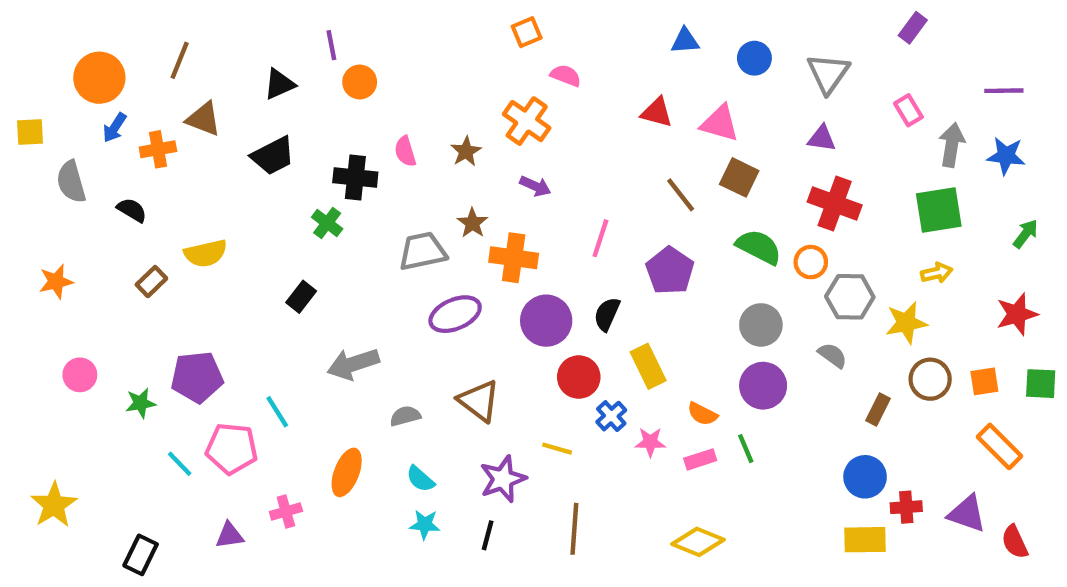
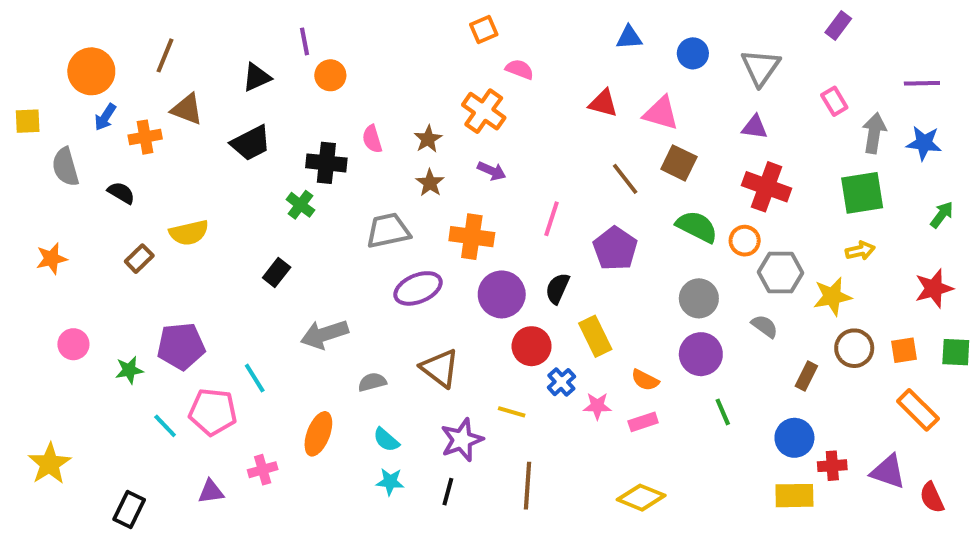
brown star: (472, 223) -> (430, 183), moved
green line: (746, 449) -> (723, 412), moved

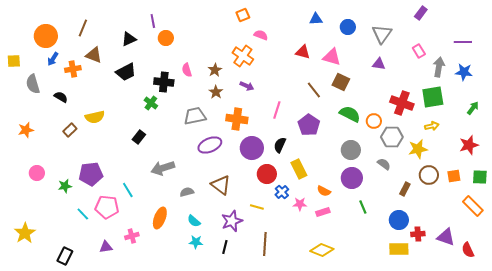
red cross: (767, 187) -> (402, 103), moved
orange rectangle: (918, 410) -> (473, 206), moved

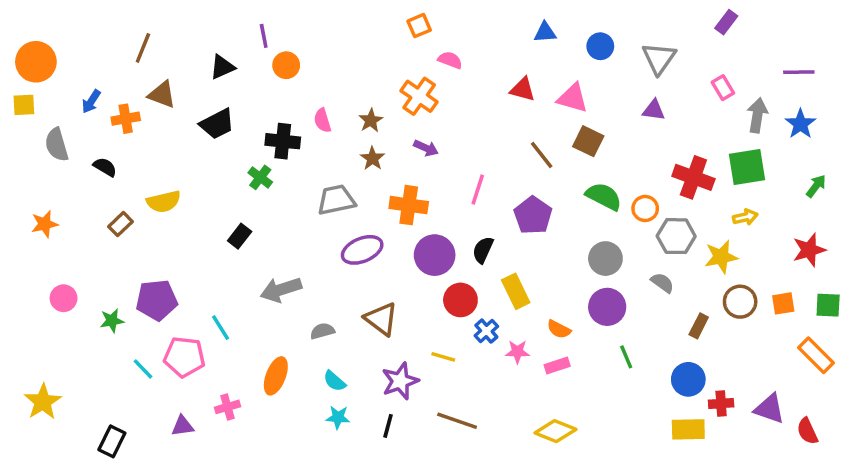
orange circle: (46, 36) -> (36, 62), moved
blue star: (464, 72) -> (800, 124), turned 30
brown line: (265, 244) -> (457, 421), turned -75

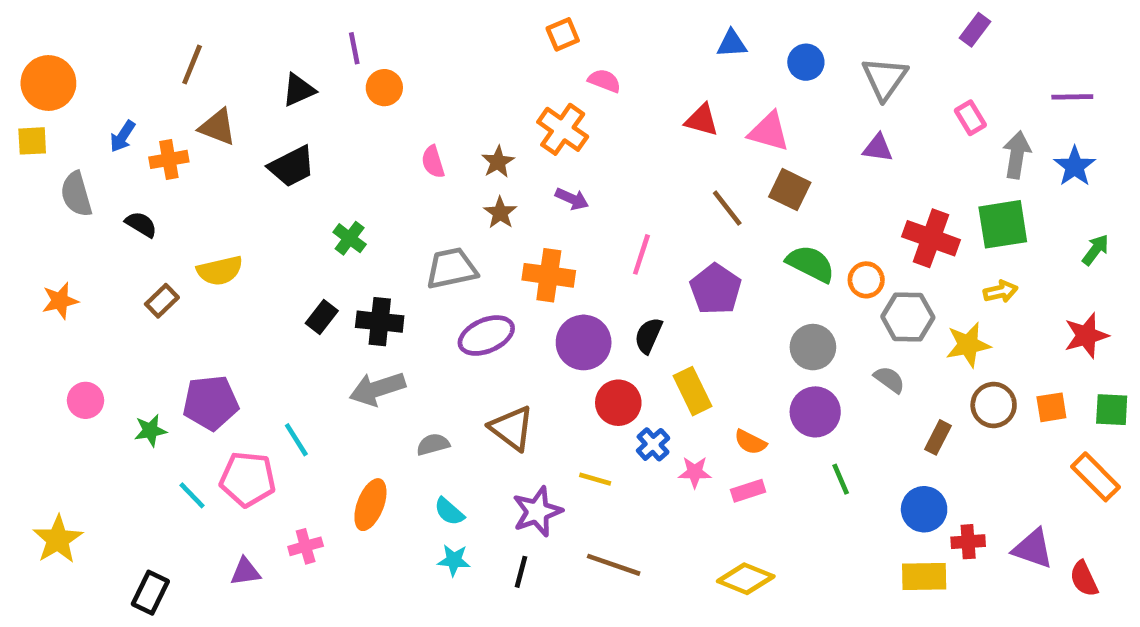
black cross: (283, 141) -> (380, 322), moved

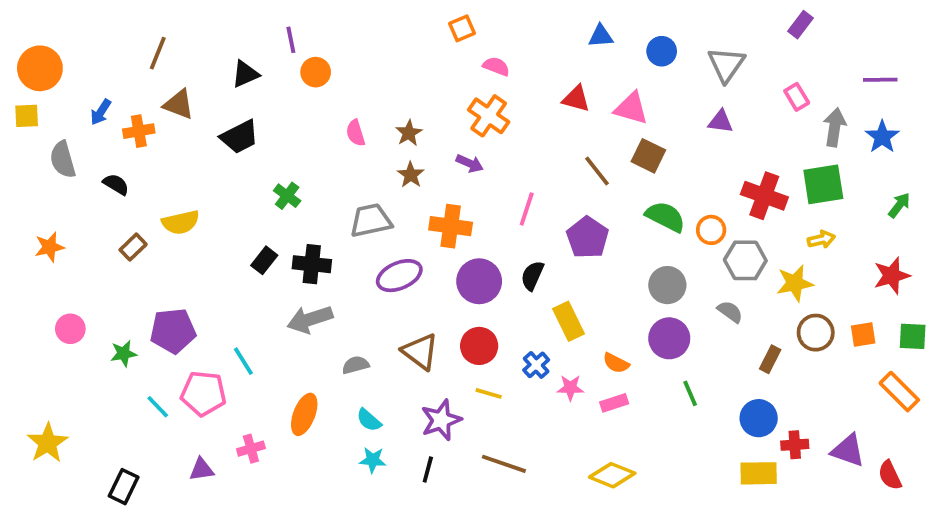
orange cross: (563, 129) -> (489, 116), moved
red circle: (618, 403) -> (479, 346), moved

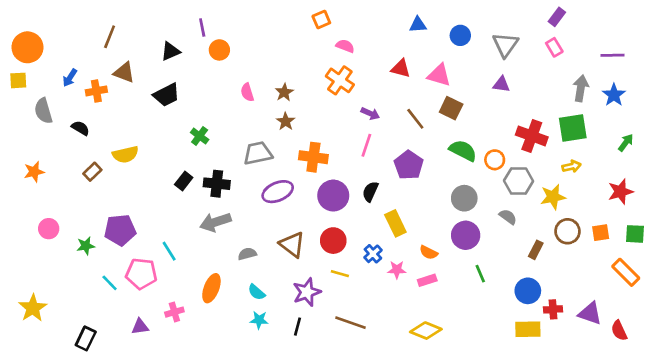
pink rectangle: (797, 97) -> (554, 47), moved
purple arrow: (470, 163) -> (370, 113), moved

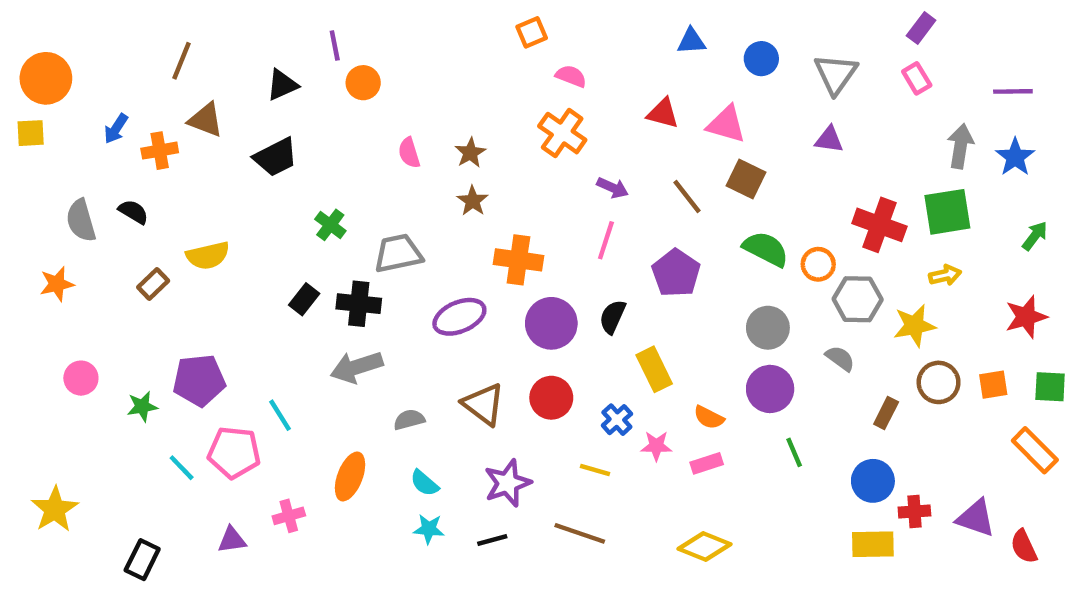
gray semicircle: (43, 111) -> (81, 221), moved
gray trapezoid: (258, 153) -> (398, 253), moved
yellow line: (340, 274) -> (595, 470), moved
black line: (298, 327) -> (492, 540), turned 60

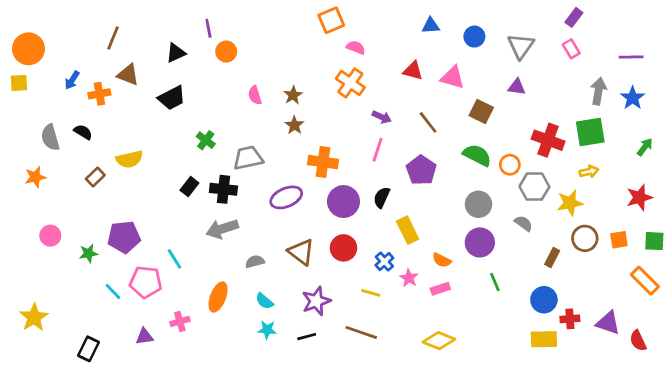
orange square: (532, 32) -> (331, 20), size x1.4
brown square: (746, 179) -> (481, 112), moved
pink star: (656, 446) -> (409, 278), turned 30

